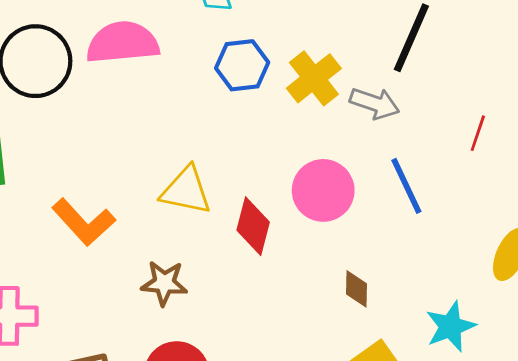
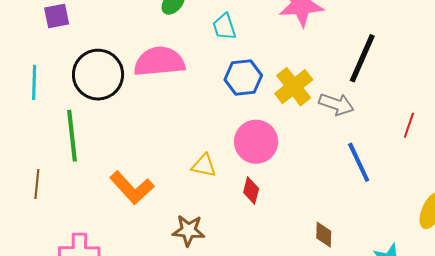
pink circle: (323, 190) -> (256, 142), moved
yellow triangle: (186, 191) -> (204, 166), size x0.7
red diamond: (253, 226) -> (251, 190), size x0.7

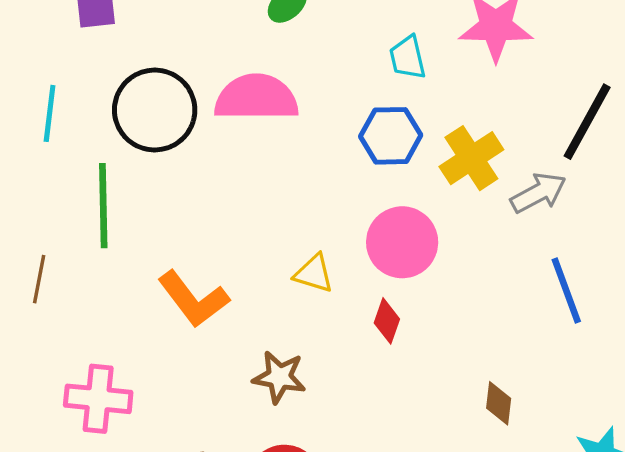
cyan trapezoid: (224, 27) -> (408, 57), moved
gray arrow: (336, 104) -> (538, 193), turned -52

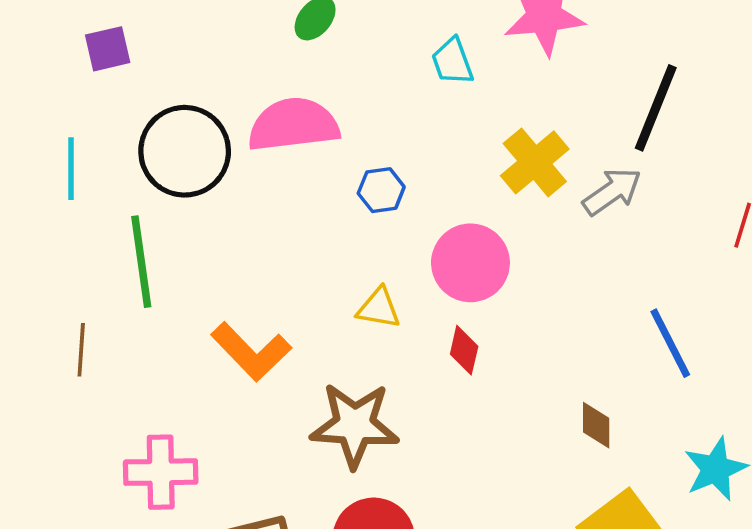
blue hexagon: (391, 136) -> (381, 190), moved, size x0.7
blue line: (566, 291) -> (670, 343), moved
brown star: (279, 377) -> (355, 425), size x1.5

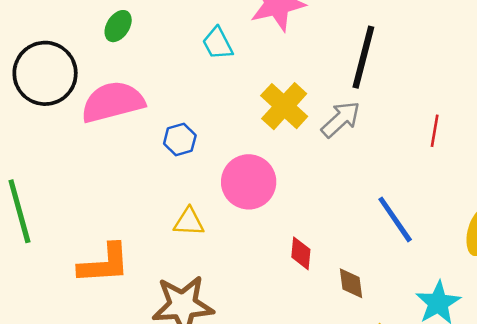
black circle: (185, 151) -> (45, 73), moved
red diamond: (464, 350) -> (301, 253), moved
orange L-shape: (251, 352) -> (104, 264), turned -42

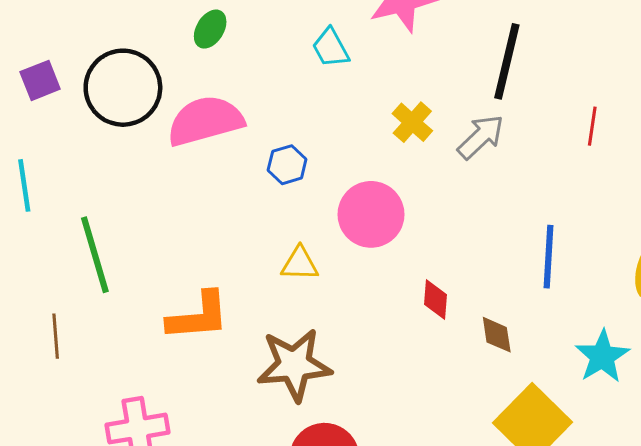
yellow cross: (284, 106) -> (412, 122), size x0.7
red line: (435, 131) -> (592, 126), moved
blue line: (395, 219) -> (549, 257), turned 39

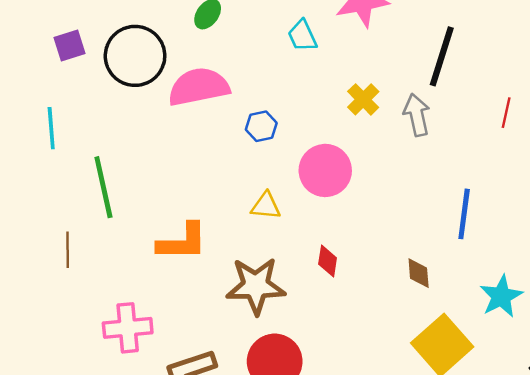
gray arrow: (481, 137) -> (417, 115), turned -63
red diamond: (435, 299) -> (328, 261), moved

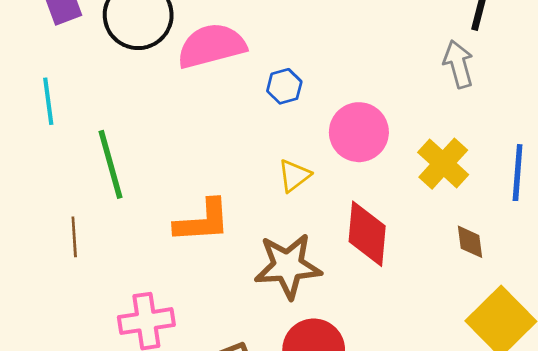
yellow cross: (363, 99) -> (443, 164), moved, size x1.4
yellow triangle: (266, 206) -> (294, 176), turned -40
red diamond: (328, 261) -> (367, 234), size x1.8

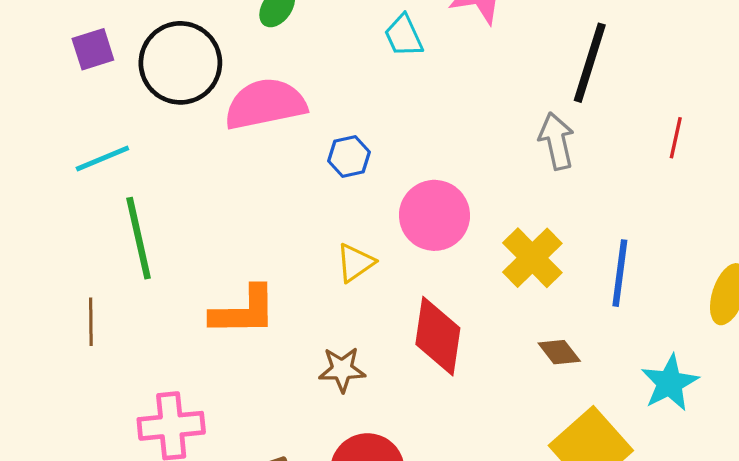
cyan line: (48, 101) -> (102, 159), moved, turned 72
brown diamond: (470, 242) -> (559, 352), turned -33
brown star: (288, 266) -> (342, 369), size x0.6

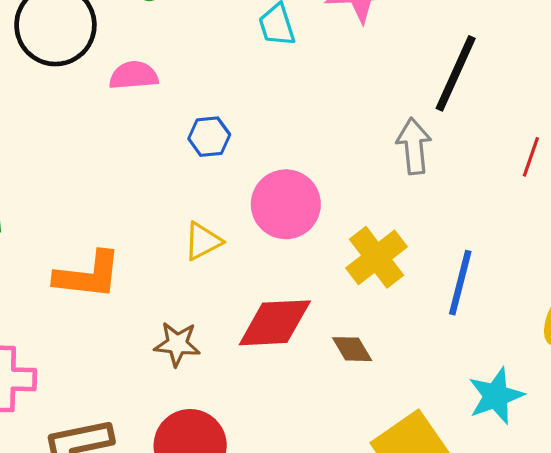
pink semicircle: (265, 104) -> (134, 75), size x0.6
red diamond: (438, 336) -> (275, 323), turned 72
brown diamond: (559, 352) -> (352, 349), moved

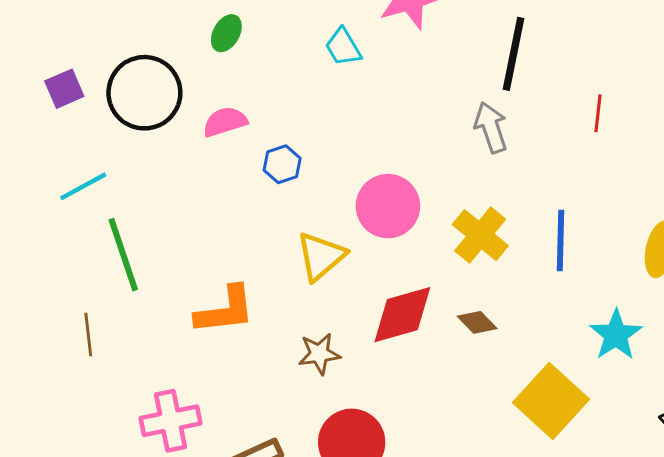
blue hexagon: (209, 137) -> (282, 164), moved
yellow triangle: (203, 241) -> (321, 256), size x1.4

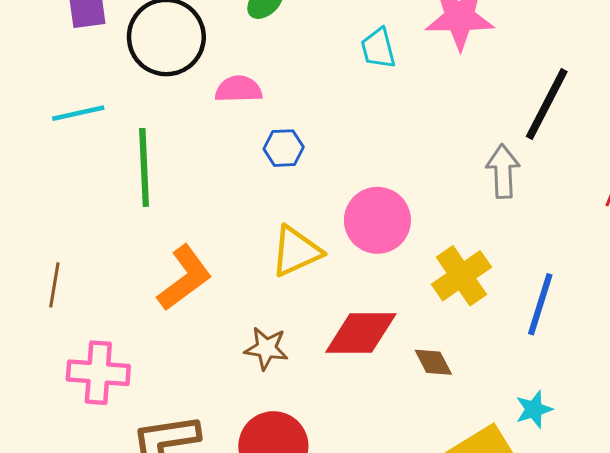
green line: (123, 255) -> (144, 167), moved
orange L-shape: (225, 310) -> (185, 278), turned -46
brown line: (88, 334) -> (54, 285), moved
cyan star: (616, 335) -> (534, 409), moved, size x0.7

